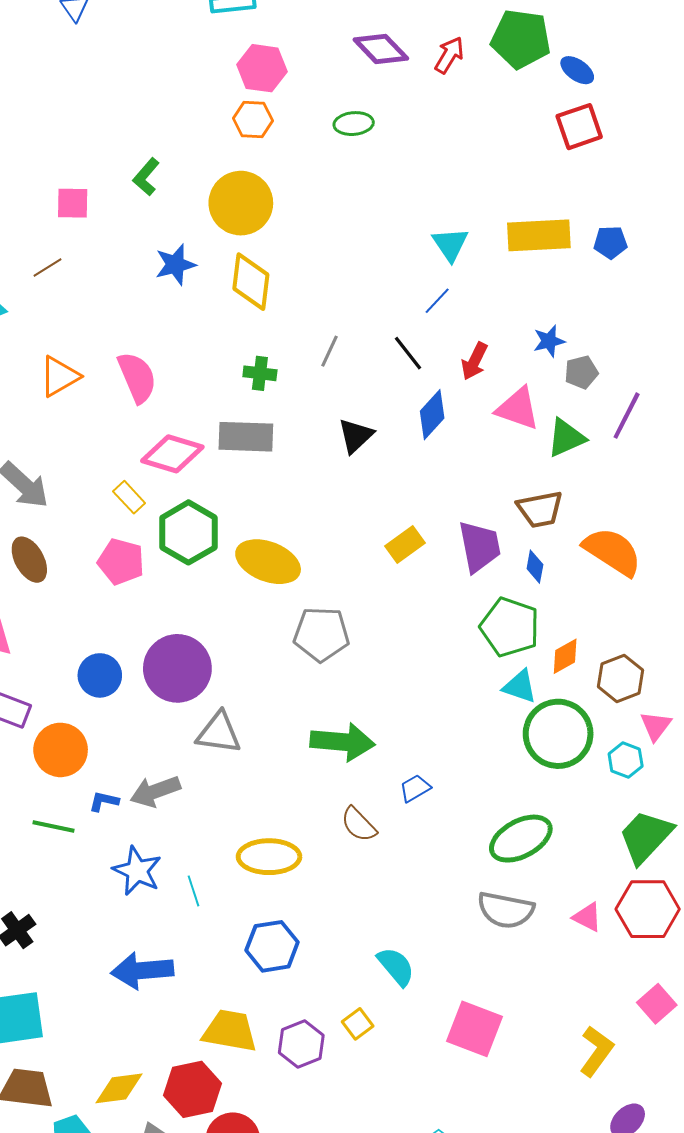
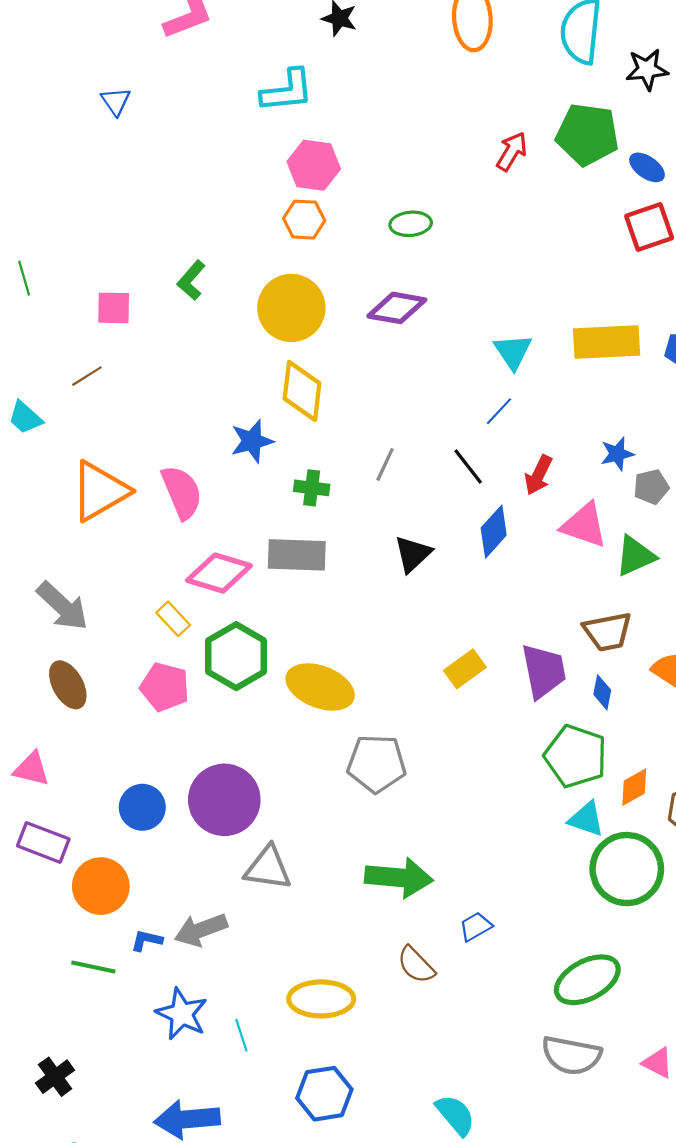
purple diamond: (381, 49) -> (397, 308), moved, turned -36
blue star: (175, 265) -> (252, 441), moved
orange triangle: (60, 376) -> (100, 491), size x1.4

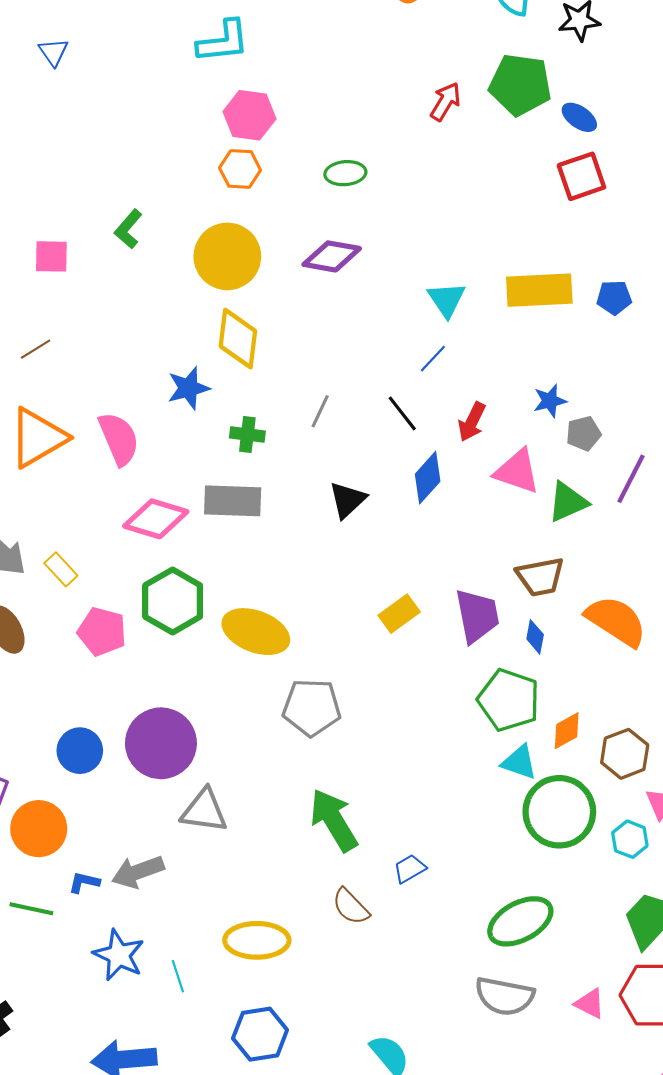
brown line: (87, 376) -> (36, 349), moved
yellow rectangle: (173, 619) -> (61, 569), moved
green arrow: (399, 878) -> (334, 820), turned -126

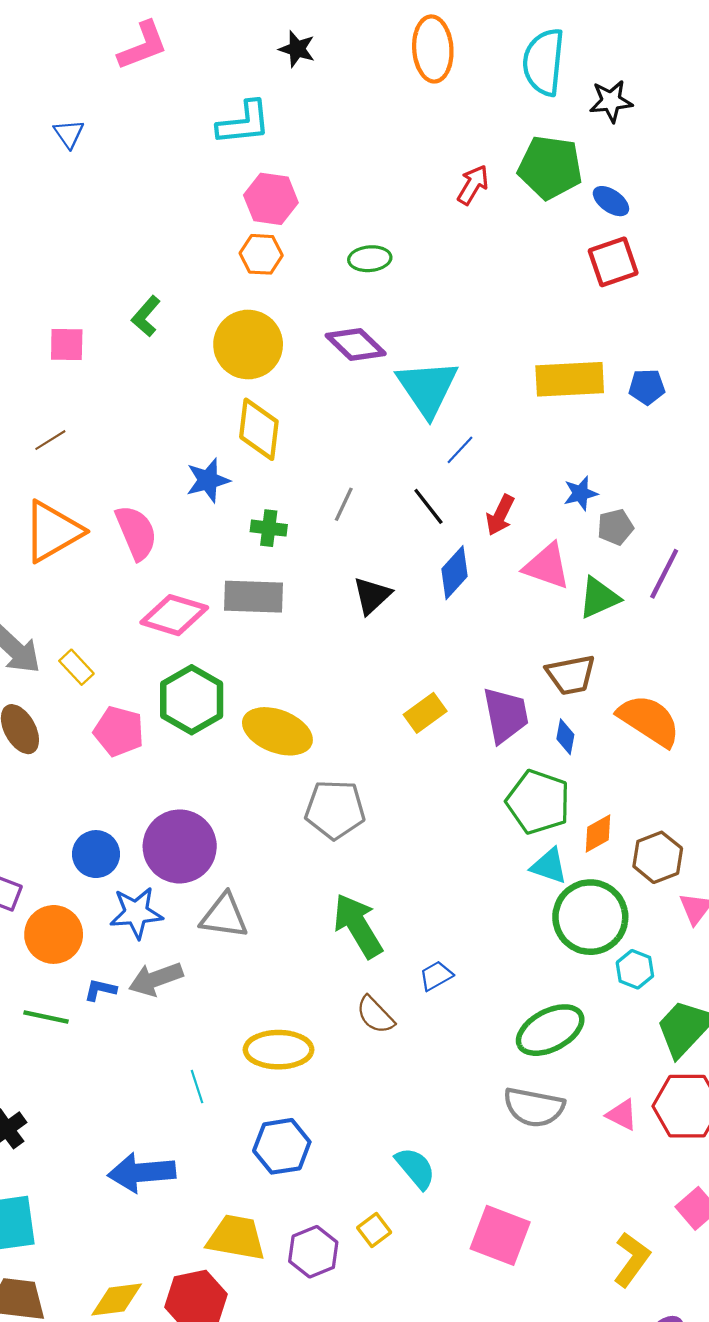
purple diamond: (332, 256) -> (356, 345), turned 34
cyan triangle: (447, 300) -> (427, 388), moved, size x1.6
cyan hexagon: (630, 839) -> (635, 969), moved
blue star: (119, 955) -> (136, 913), moved, turned -30

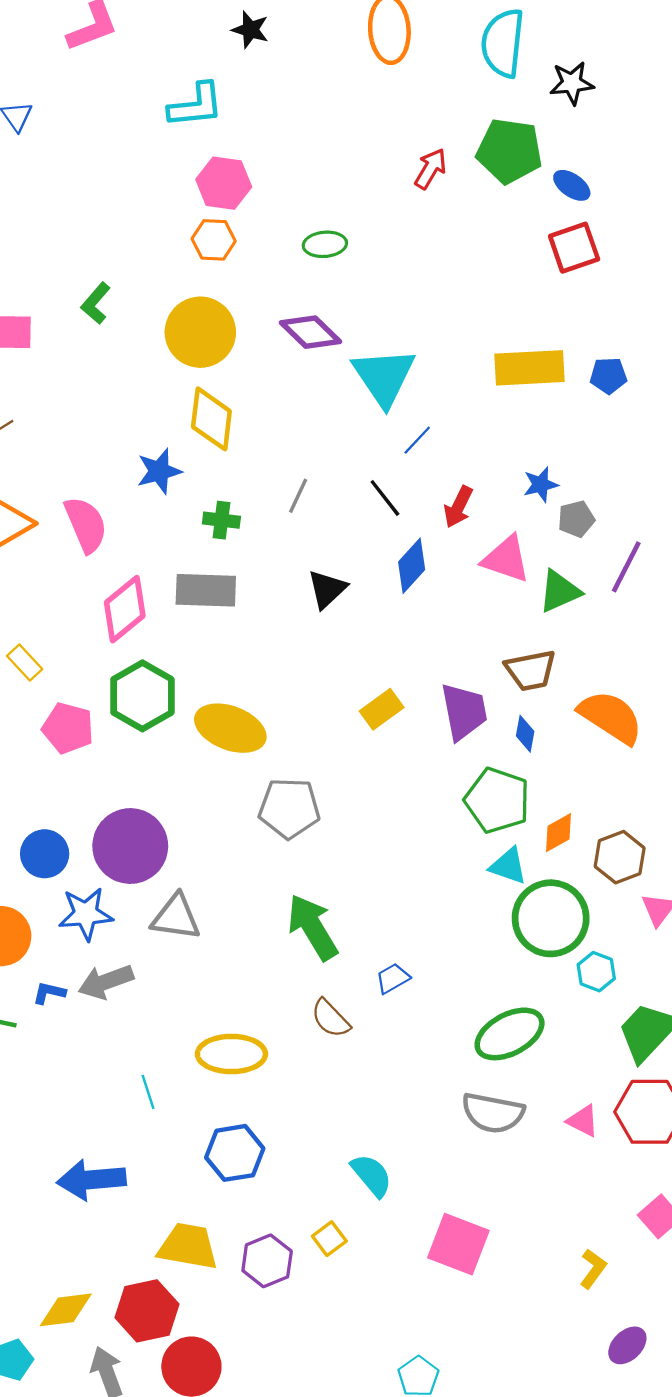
pink diamond: (174, 615) -> (125, 609), turned -56
yellow L-shape: (632, 1259) -> (593, 1269), size x0.7

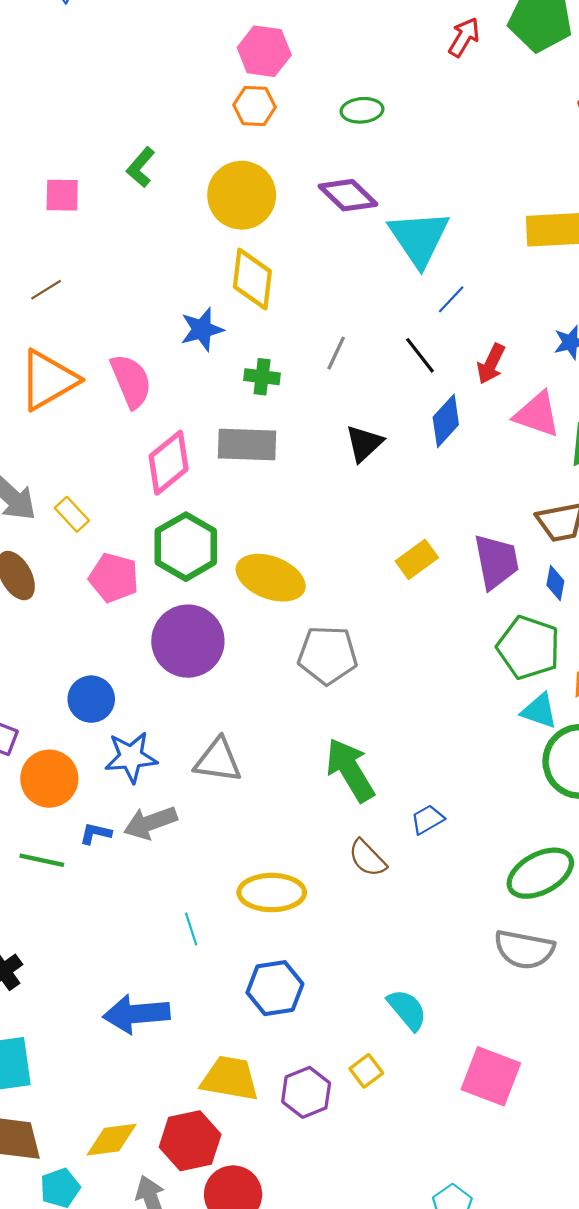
purple circle: (130, 846) -> (188, 641), moved

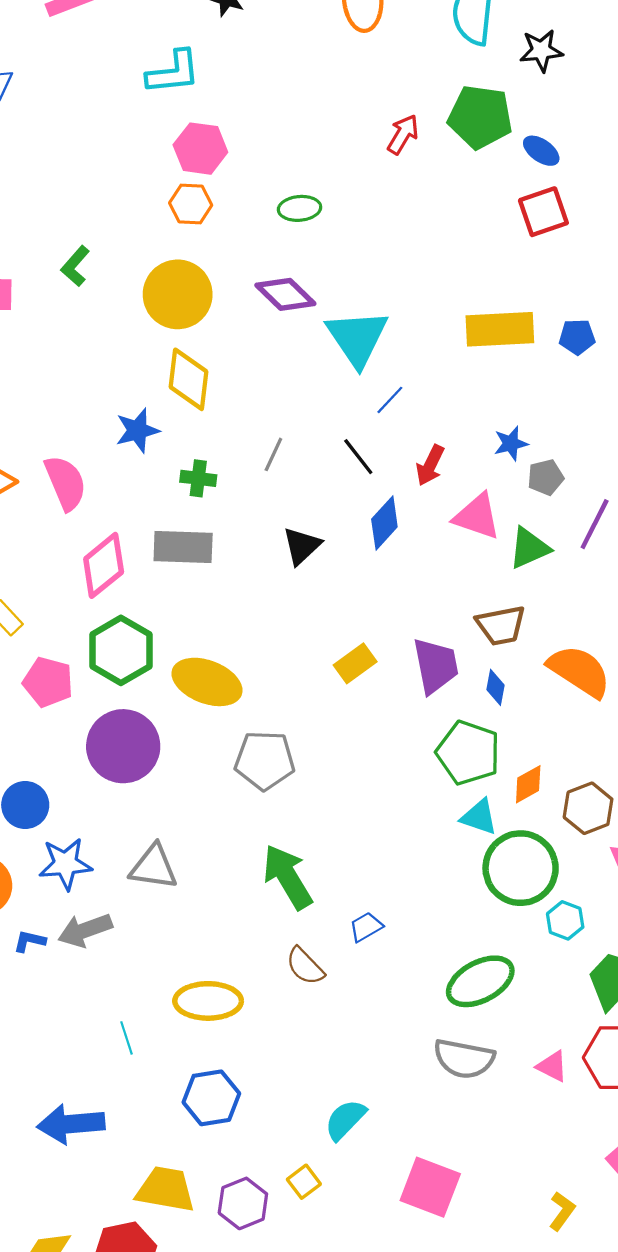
cyan semicircle: (407, 1010) -> (345, 1120), turned -96

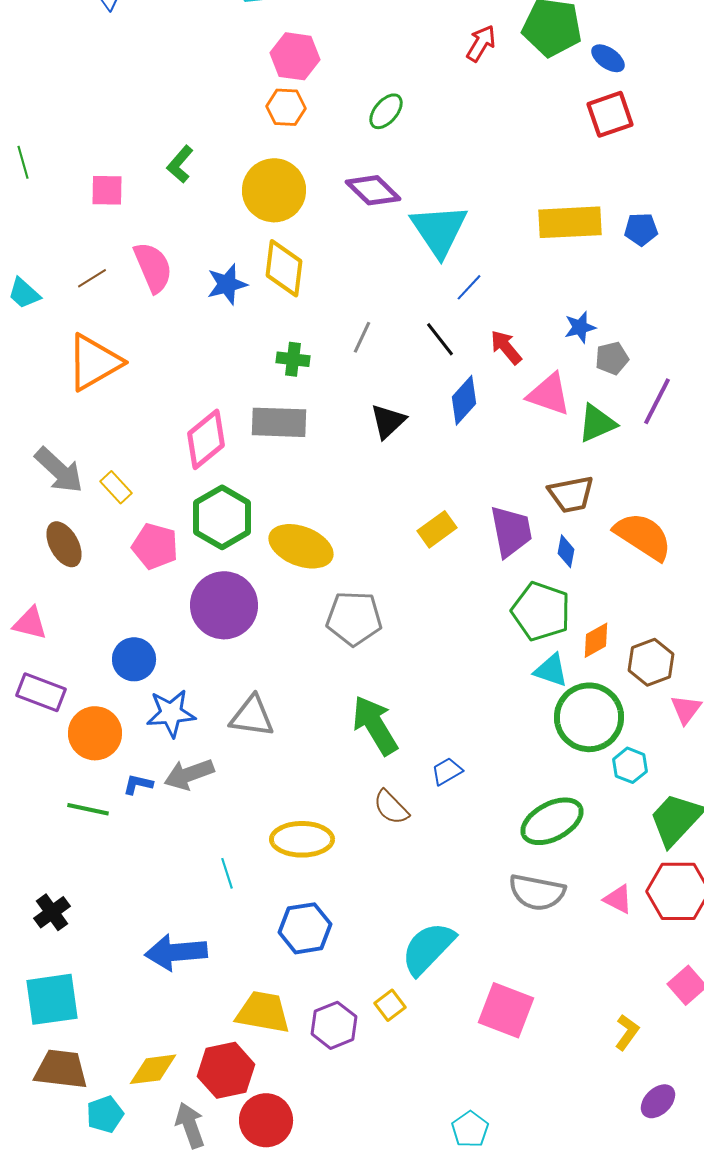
green ellipse: (300, 208) -> (386, 111), turned -45
blue star: (137, 430) -> (227, 284), moved
red arrow: (430, 465) -> (506, 347), turned 114
pink semicircle: (65, 483) -> (153, 267), moved
cyan semicircle: (345, 1120) -> (428, 948), size x1.4

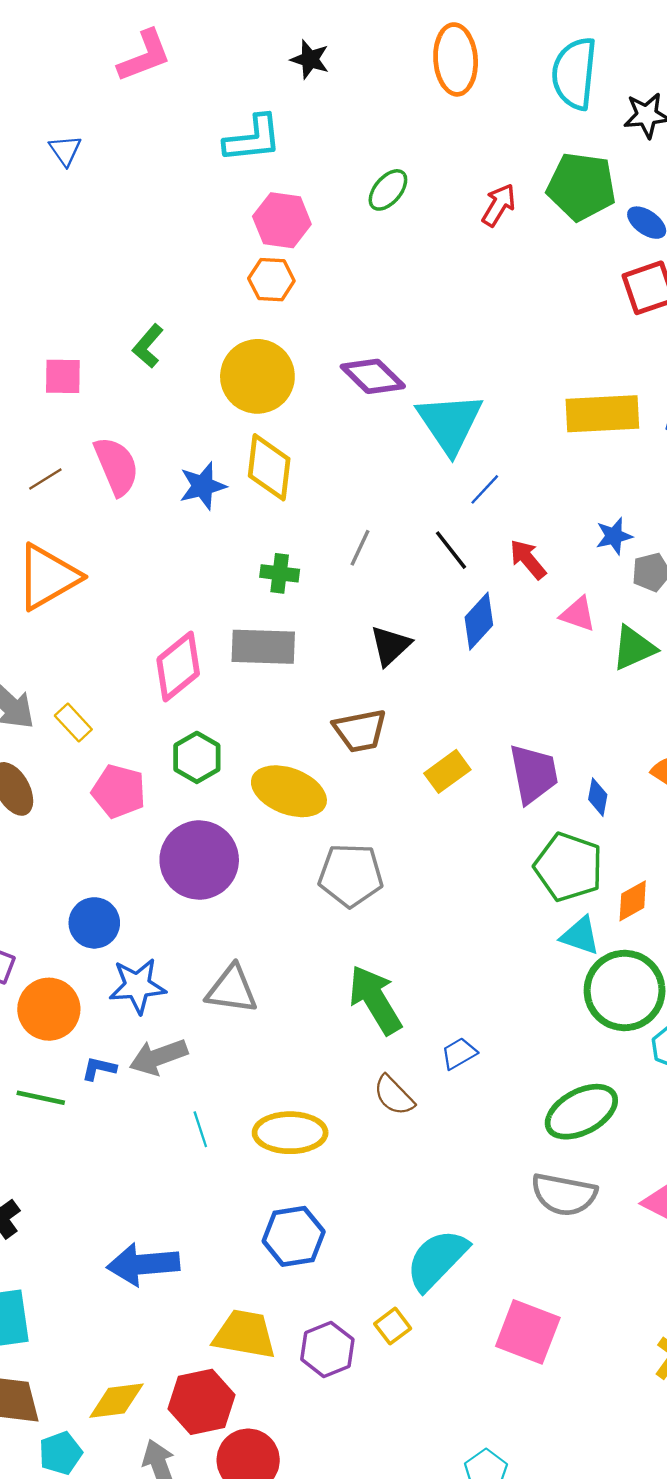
green ellipse: (386, 111) -> (388, 190), moved
pink triangle: (549, 394) -> (578, 614), size x0.7
brown trapezoid: (571, 494) -> (360, 731), moved
green hexagon: (222, 517) -> (197, 757), size x0.7
cyan line: (227, 873) -> (200, 1129), moved

